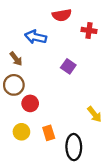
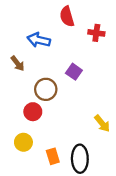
red semicircle: (62, 15) -> (67, 16), turned 84
brown circle: (14, 85) -> (46, 89), moved
orange rectangle: (49, 133) -> (53, 156), moved

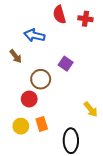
red cross: (96, 33) -> (85, 19), moved
orange rectangle: (53, 156) -> (42, 124), moved

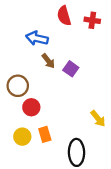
brown arrow: (16, 56) -> (48, 61), moved
brown circle: (41, 79) -> (18, 86), moved

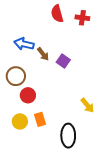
blue arrow: (37, 38) -> (24, 44), moved

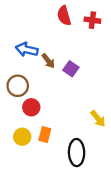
orange rectangle: (40, 119) -> (45, 134), turned 32

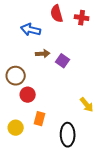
blue arrow: (27, 50) -> (31, 30), moved
brown arrow: (48, 61) -> (43, 54), turned -56
yellow circle: (22, 137) -> (16, 128), moved

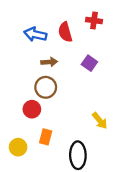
red semicircle: (57, 14) -> (65, 32), moved
purple square: (63, 61) -> (89, 63), moved
brown circle: (16, 76) -> (46, 87), moved

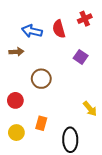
red cross: (94, 21) -> (85, 19), turned -32
brown arrow: (49, 62) -> (16, 52), moved
red circle: (32, 109) -> (15, 100), moved

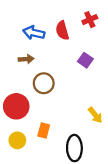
brown arrow: (16, 52) -> (26, 59), moved
red circle: (15, 100) -> (16, 106), size x1.5

